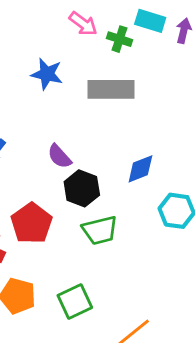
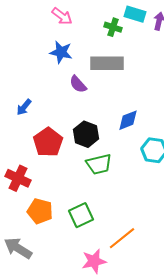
pink arrow: (83, 24) -> (62, 16), moved
purple semicircle: (59, 156) -> (78, 84), moved
red pentagon: (32, 223) -> (48, 142), moved

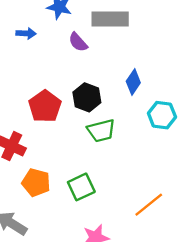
blue arrow: (24, 107) -> (26, 33), moved, turned -126
blue diamond: (128, 120) -> (133, 82), turned -35
orange line: (122, 238) -> (149, 205), moved

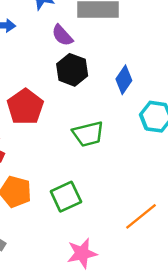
black hexagon: (87, 97) -> (72, 70), moved

